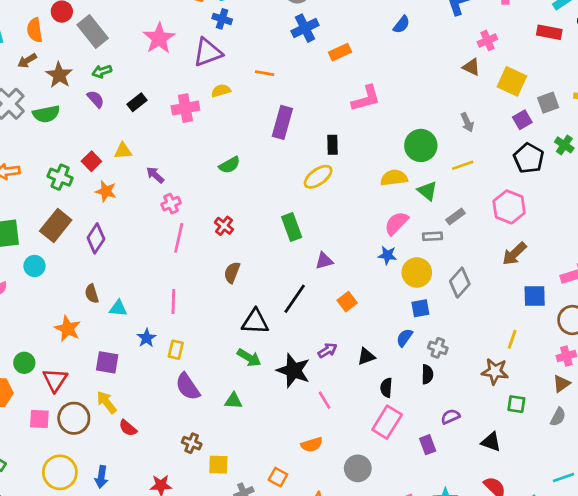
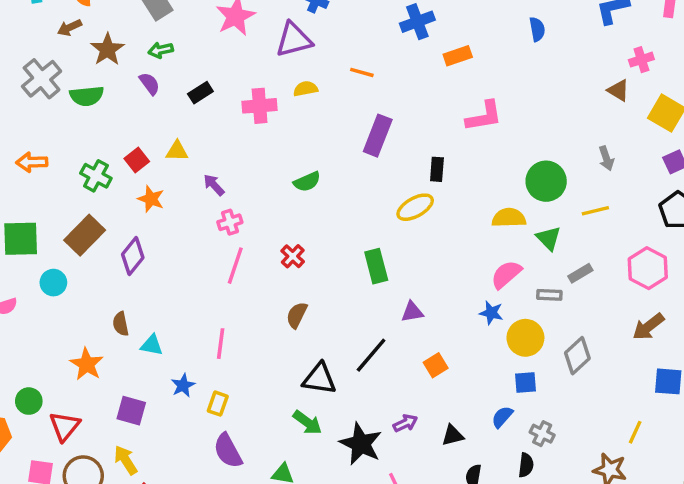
blue semicircle: (402, 25) -> (537, 29), turned -54

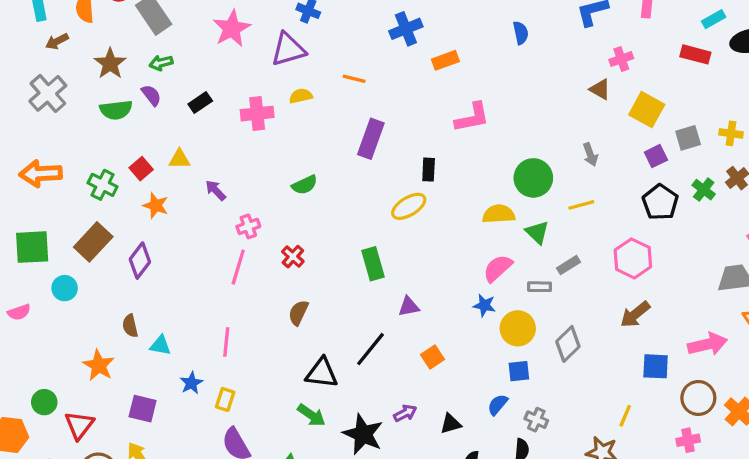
brown arrow: (70, 28) -> (57, 41), moved
green semicircle: (87, 96) -> (116, 110), moved
orange arrow: (32, 162) -> (41, 174), size x1.4
pink cross: (230, 222) -> (248, 226), moved

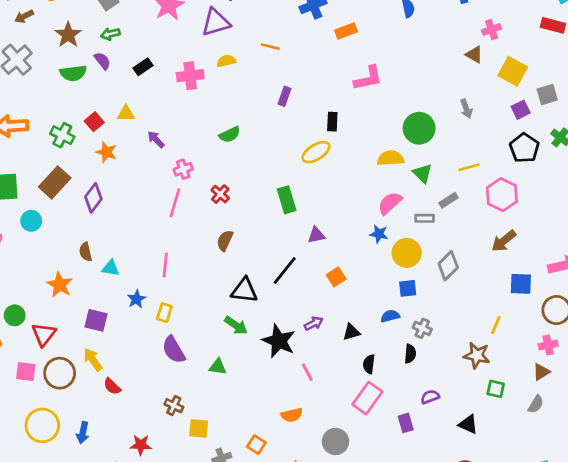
purple rectangle: (371, 139) -> (284, 96), size x0.6
yellow line: (581, 205) -> (469, 167), moved
blue semicircle: (498, 405) -> (390, 316), turned 36

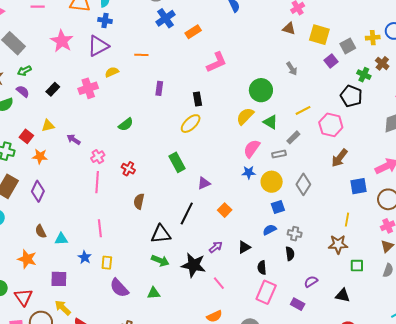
black pentagon: (524, 148) -> (351, 96), moved
yellow semicircle: (391, 158) -> (245, 116), turned -30
purple rectangle: (406, 423) -> (298, 304), turned -32

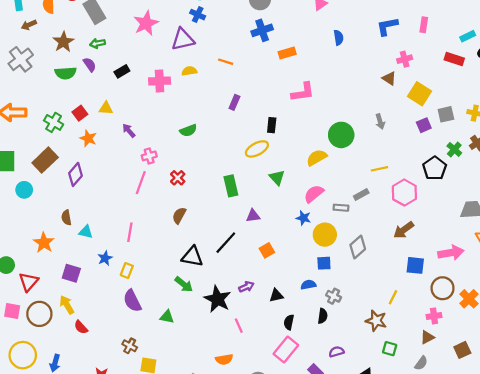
green triangle: (270, 122) -> (277, 178), moved

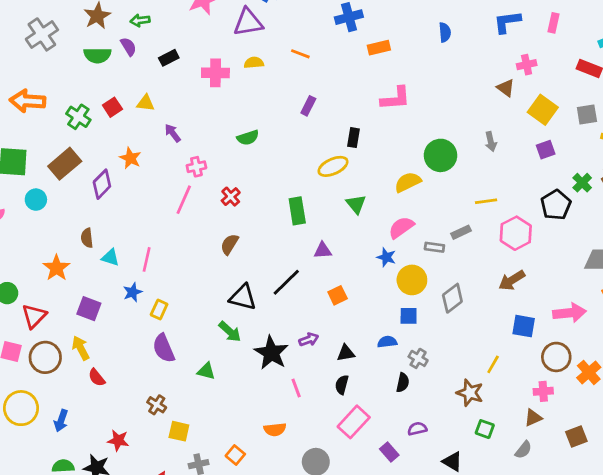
gray square: (446, 114) -> (587, 115), moved
orange star: (88, 138) -> (130, 158), moved
pink line: (130, 232) -> (147, 259), moved
black semicircle: (289, 322) -> (342, 385), moved

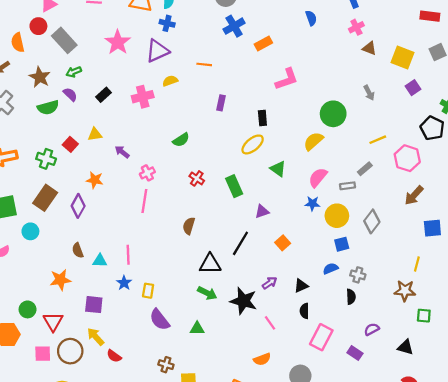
pink cross: (527, 65) -> (356, 27), moved
red cross: (231, 197) -> (197, 178), moved
orange star: (56, 268) -> (60, 280), turned -30

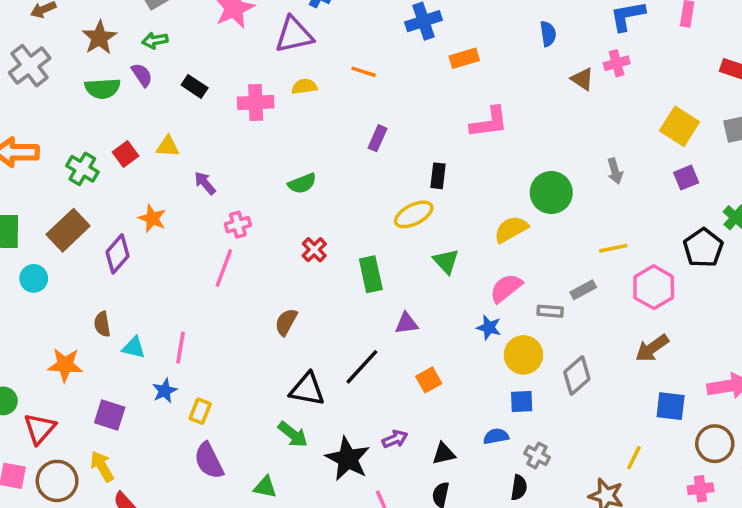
brown triangle: (369, 48) -> (582, 79), moved
black rectangle: (104, 95) -> (195, 86), turned 64

